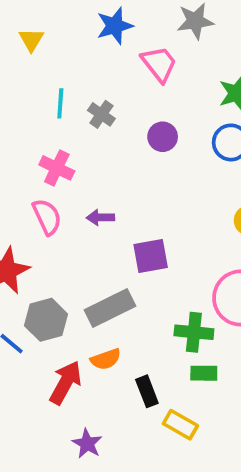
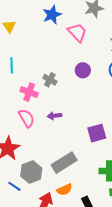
cyan line: (60, 103) -> (12, 65), moved
gray cross: (101, 114) -> (50, 80), moved
purple square: (151, 256) -> (97, 133), moved

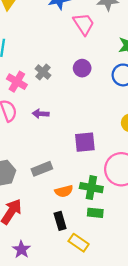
gray rectangle: (64, 163) -> (42, 169), size x0.7
orange semicircle: (64, 190) -> (64, 191), moved

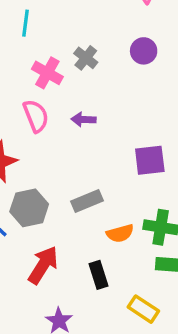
black rectangle: (60, 221) -> (98, 275), moved

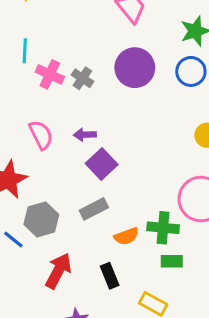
purple circle: (144, 51) -> (135, 68), size x1.6
pink cross: (47, 73) -> (50, 74), moved
purple square: (150, 160) -> (102, 164), moved, turned -32

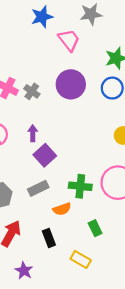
purple arrow: (85, 135) -> (33, 133), turned 91
green cross: (163, 228) -> (80, 186), moved
green rectangle: (172, 261) -> (95, 228), turned 63

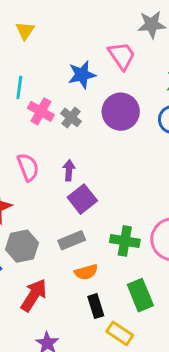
blue star: (42, 17) -> (82, 75), moved
orange semicircle: (62, 209) -> (86, 272), moved
green rectangle: (95, 228) -> (140, 295), size x1.5
black rectangle: (49, 238) -> (96, 306), moved

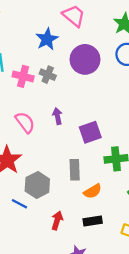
purple square: (82, 199) -> (90, 132), moved, turned 35
gray rectangle: (72, 240) -> (75, 170), turned -54
red arrow: (34, 295) -> (57, 220), size x0.7
black rectangle: (96, 306) -> (93, 221), moved, turned -66

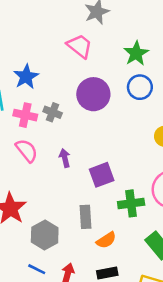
blue star: (47, 39) -> (26, 77), moved
pink semicircle: (25, 122) -> (27, 151), moved
blue line: (19, 204) -> (37, 269), moved

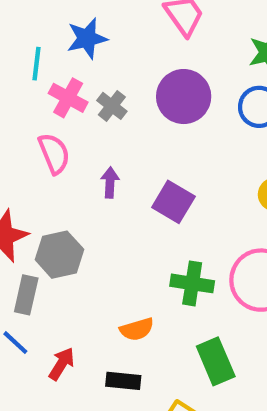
purple square: (102, 175) -> (173, 202), moved, turned 35
gray rectangle: (86, 217) -> (26, 295), moved
gray hexagon: (45, 235) -> (59, 255), moved

